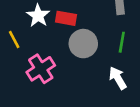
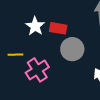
yellow line: (14, 40) -> (15, 55), moved, turned -64

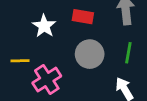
red rectangle: (58, 28) -> (83, 17), moved

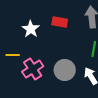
gray circle: (90, 54) -> (65, 70), moved

